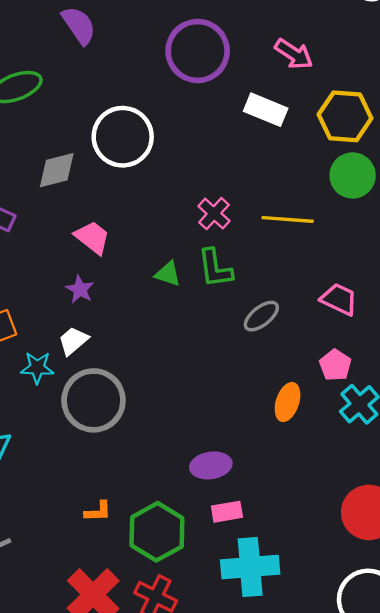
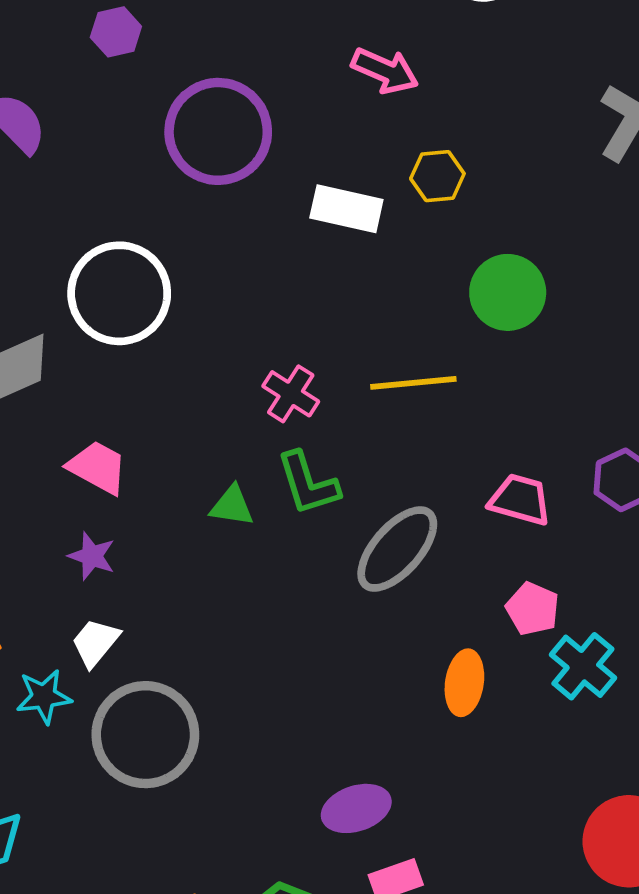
pink arrow: (294, 54) -> (385, 71), moved
yellow hexagon: (345, 116) -> (437, 176), moved, size x0.6
gray ellipse: (261, 316) -> (397, 549), size x1.5

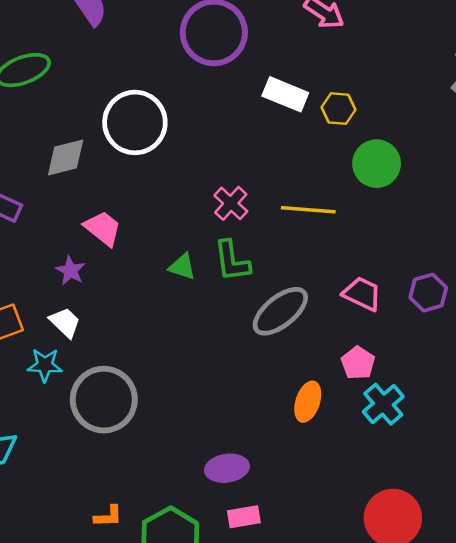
yellow hexagon: (437, 176) -> (338, 109), moved
purple star: (92, 556) -> (70, 271), moved
white trapezoid: (95, 642) -> (65, 322), moved, turned 84

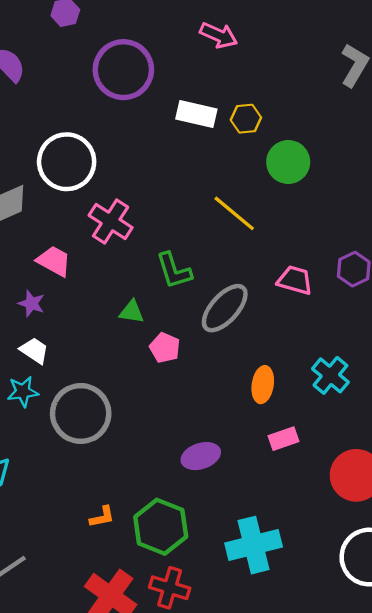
pink cross: (231, 203) -> (111, 221), moved, size x1.4
yellow line: (308, 210) -> (234, 213), turned 45
green triangle: (182, 267) -> (132, 312), moved
pink pentagon: (358, 363) -> (165, 348), moved
pink rectangle: (244, 517) -> (283, 439), moved

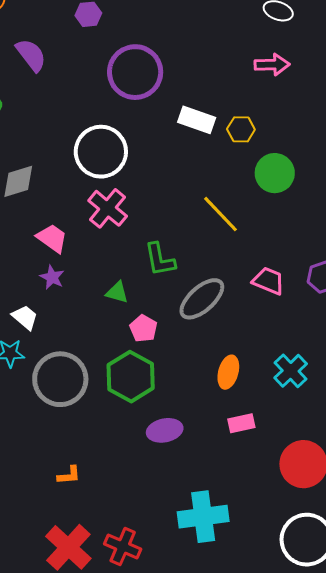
pink arrow: (219, 35) -> (272, 65), moved, turned -32
white circle: (67, 162) -> (101, 152), moved
purple star: (31, 303) -> (52, 277), moved
green hexagon: (161, 527) -> (131, 377), moved

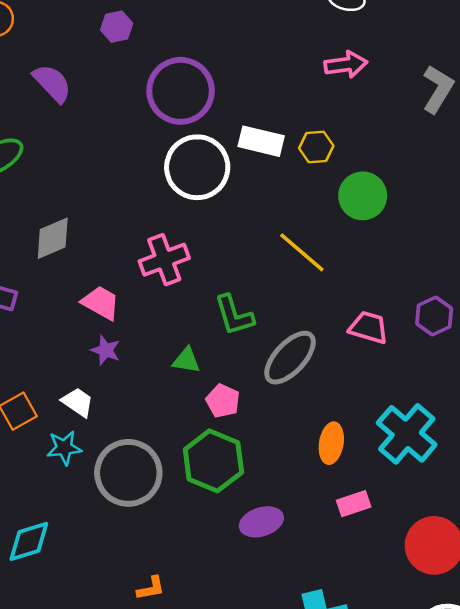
white circle: (101, 152) -> (197, 167), moved
pink cross: (108, 208) -> (164, 260), turned 36
cyan cross: (291, 371) -> (407, 434), size x1.4

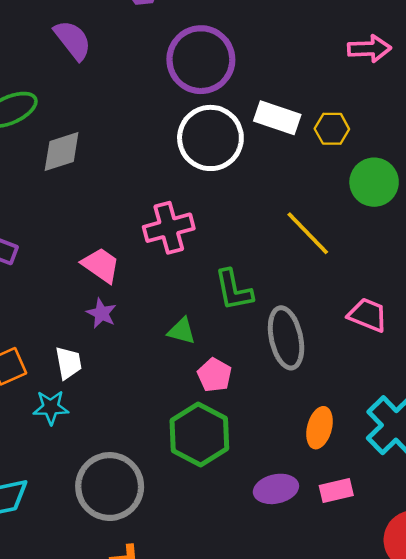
gray diamond: (53, 238) -> (62, 152), moved
gray ellipse: (290, 358) -> (286, 338), turned -60
white trapezoid: (78, 402) -> (68, 363), turned 40
gray circle: (128, 473) -> (110, 487), moved
purple ellipse: (261, 522) -> (276, 489), moved

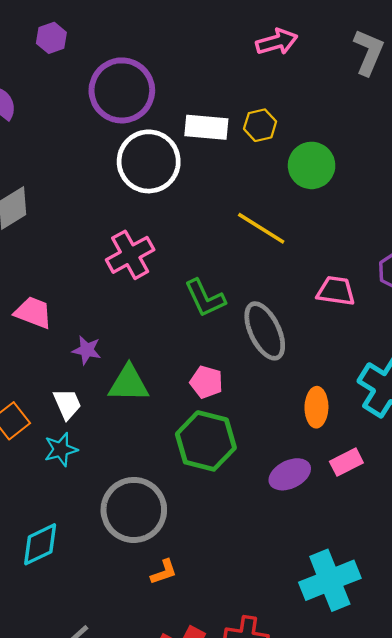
pink trapezoid: (101, 265) -> (33, 313), moved
green triangle: (182, 331) -> (129, 384), moved, size x1.5

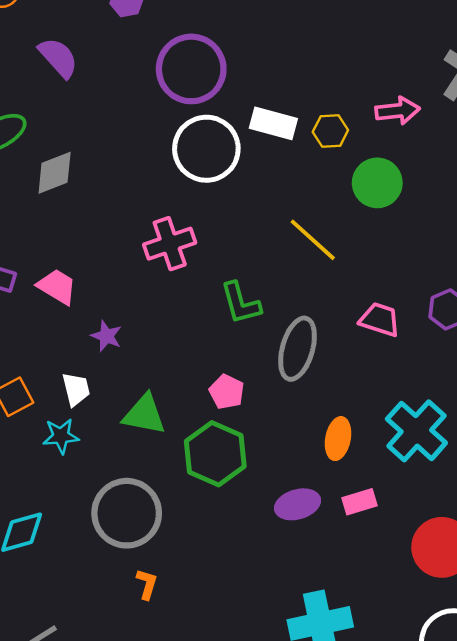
pink arrow: (277, 42) -> (397, 111), moved
gray ellipse: (265, 331) -> (298, 349), turned 32
green triangle: (129, 384) -> (144, 414), moved
orange L-shape: (164, 572) -> (147, 584), turned -64

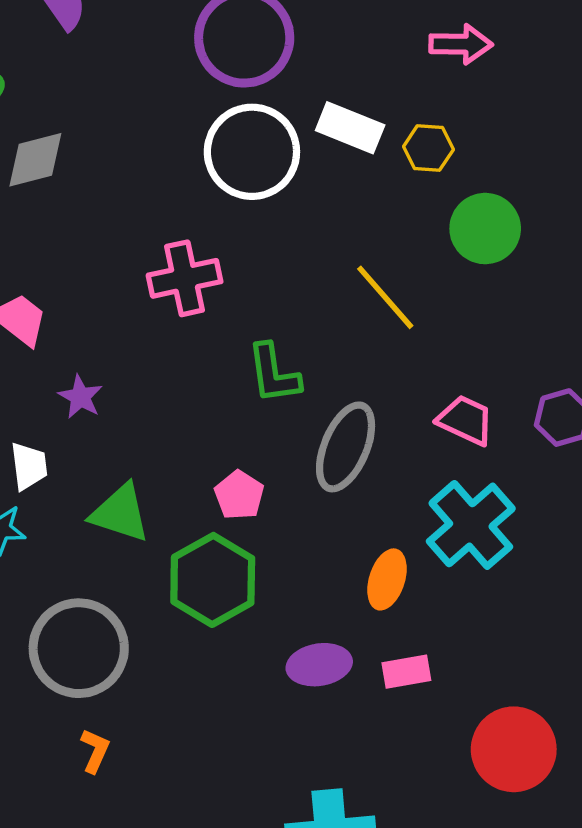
pink arrow: (397, 111) -> (461, 44), moved
cyan cross: (416, 431) -> (471, 525), moved

